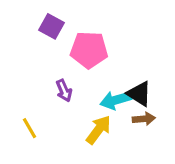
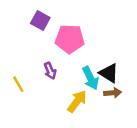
cyan arrow: (116, 100) -> (91, 78), turned -100
yellow line: (30, 128) -> (18, 84), moved

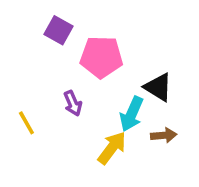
black triangle: (109, 73) -> (158, 87), moved
cyan arrow: (91, 78) -> (132, 114), turned 50

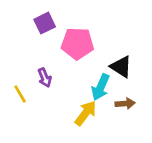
purple square: (59, 30) -> (45, 23), turned 35
purple arrow: (73, 103) -> (45, 78), moved

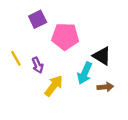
yellow line: (20, 94) -> (16, 58), moved
yellow arrow: (86, 113) -> (54, 86), moved

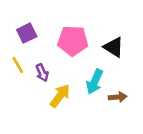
purple square: (38, 19) -> (27, 33), moved
black triangle: (102, 56) -> (114, 47), moved

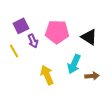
purple arrow: (42, 73) -> (33, 41), moved
yellow arrow: (60, 96) -> (47, 75), turned -60

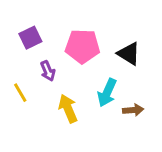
purple arrow: (33, 41) -> (48, 71), moved
yellow line: (14, 51) -> (20, 93), moved

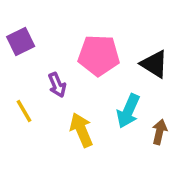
purple square: (30, 38) -> (21, 41), moved
brown arrow: (133, 110) -> (160, 132), turned -72

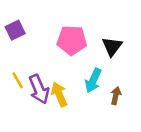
black triangle: (154, 64) -> (112, 46), turned 35
purple arrow: (57, 85) -> (39, 89), moved, size x1.6

